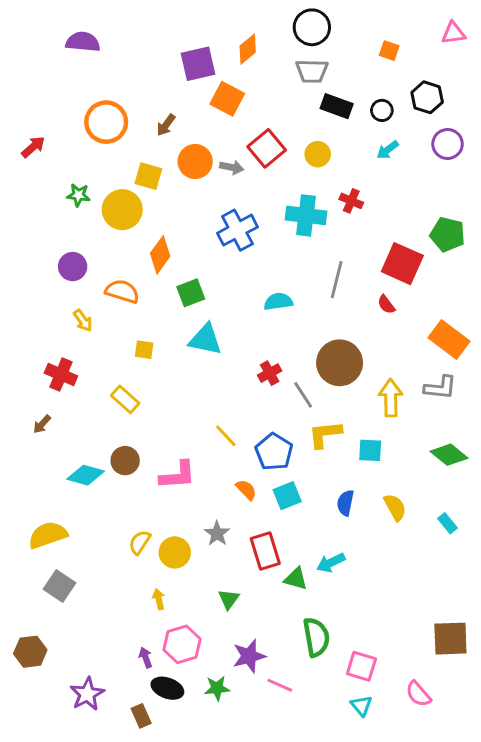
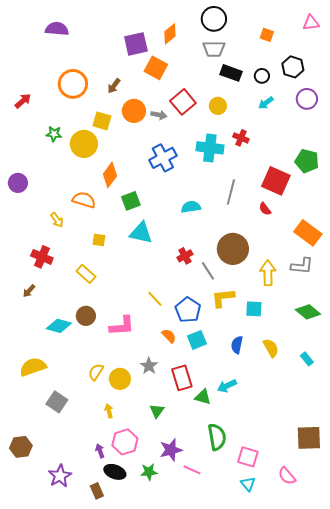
purple circle: (73, 267) -> (18, 183), moved
gray square: (59, 586) -> (57, 402), moved

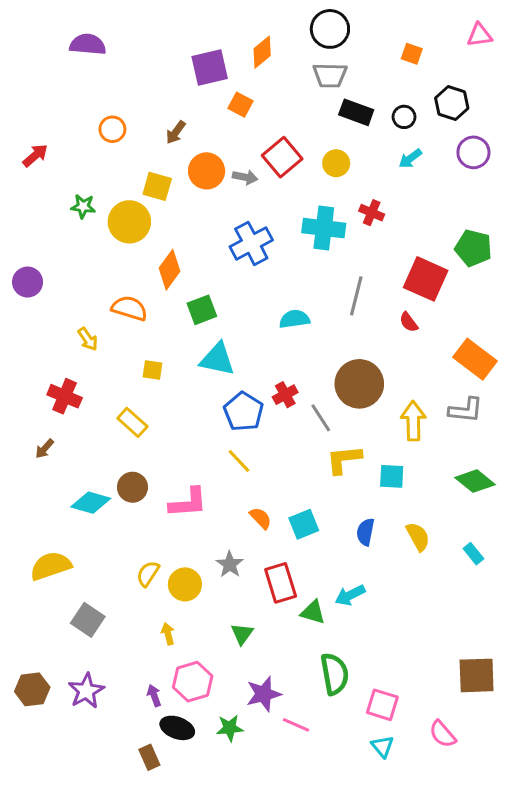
orange square: (156, 68) -> (240, 105), size x0.7
orange circle: (73, 84) -> (112, 129), size x0.6
blue pentagon: (188, 310) -> (244, 412), moved
purple star: (60, 476) -> (86, 691), moved

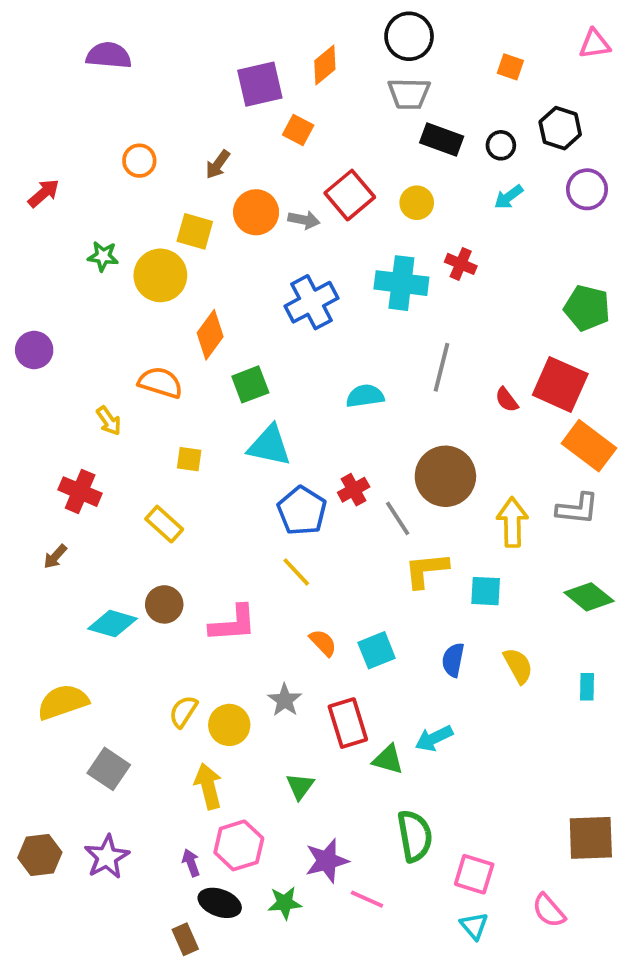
red square: (426, 279) -> (560, 384), moved
cyan rectangle: (473, 554) -> (587, 687), turned 40
yellow arrow: (168, 634) -> (208, 786), size x1.6

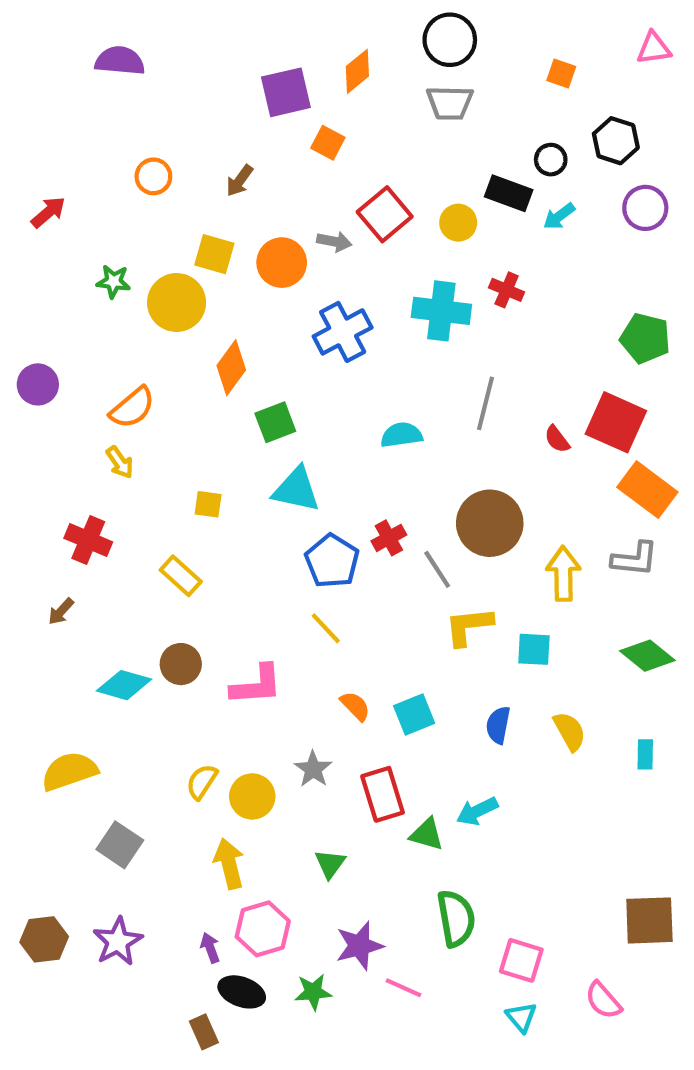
black rectangle: (442, 140) -> (509, 193), moved
orange circle: (256, 212) -> (282, 263), moved
orange semicircle: (160, 383) -> (132, 408), moved, turned 123

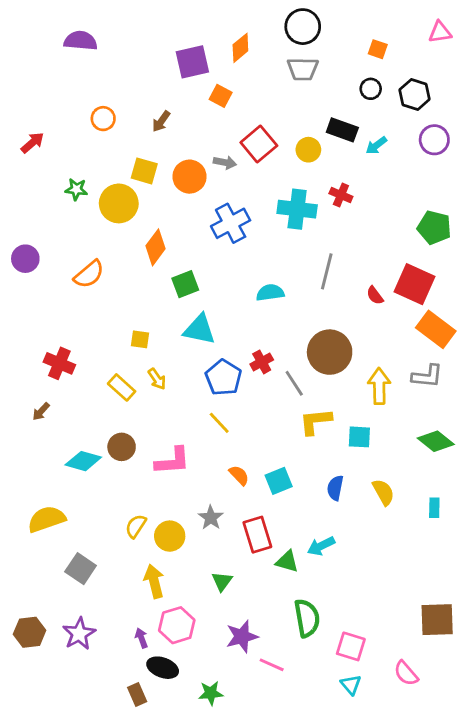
black circle: (551, 160) -> (371, 89), moved
yellow arrow: (120, 462) -> (157, 379), moved
green star: (313, 992) -> (211, 693), moved

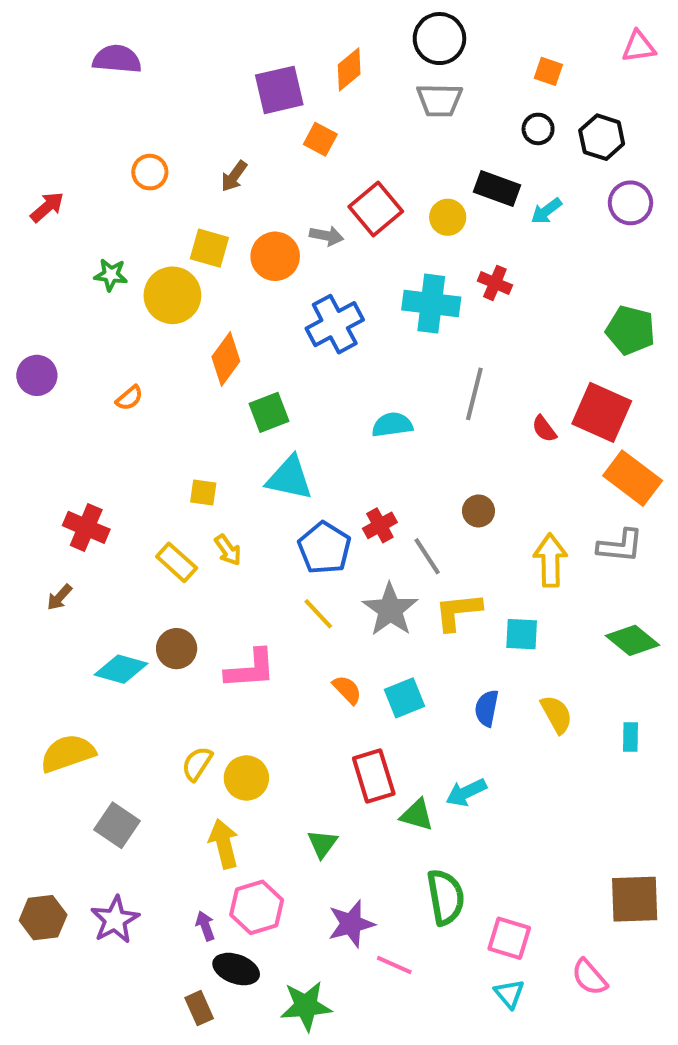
orange semicircle: (89, 274) -> (129, 398), size x0.6
brown circle: (330, 352) -> (478, 511), size x0.5
gray star: (211, 518) -> (390, 610), moved, size x1.5
green star: (211, 693) -> (306, 1006), size x1.4

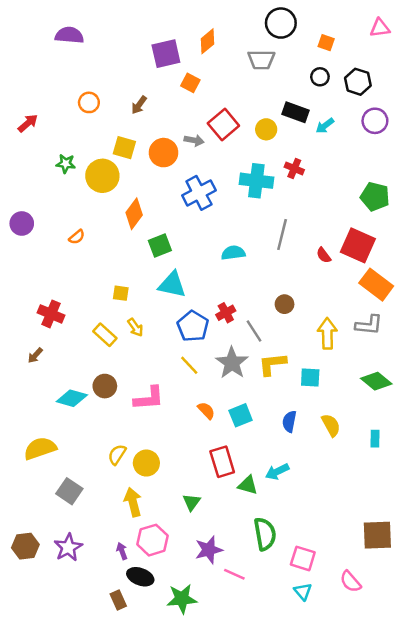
black circle: (439, 39) -> (281, 23), moved

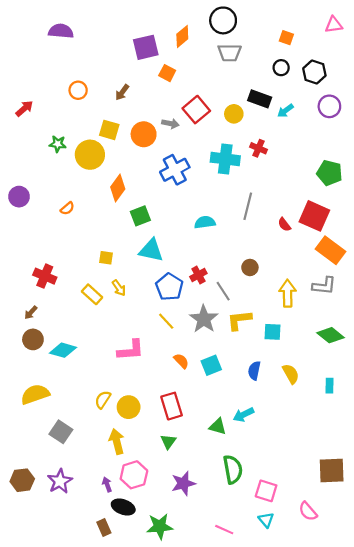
black circle: (281, 23) -> (223, 20), moved
brown circle: (105, 386) -> (33, 339), moved
red rectangle: (222, 462) -> (172, 406), moved
pink line: (234, 574) -> (224, 530), moved

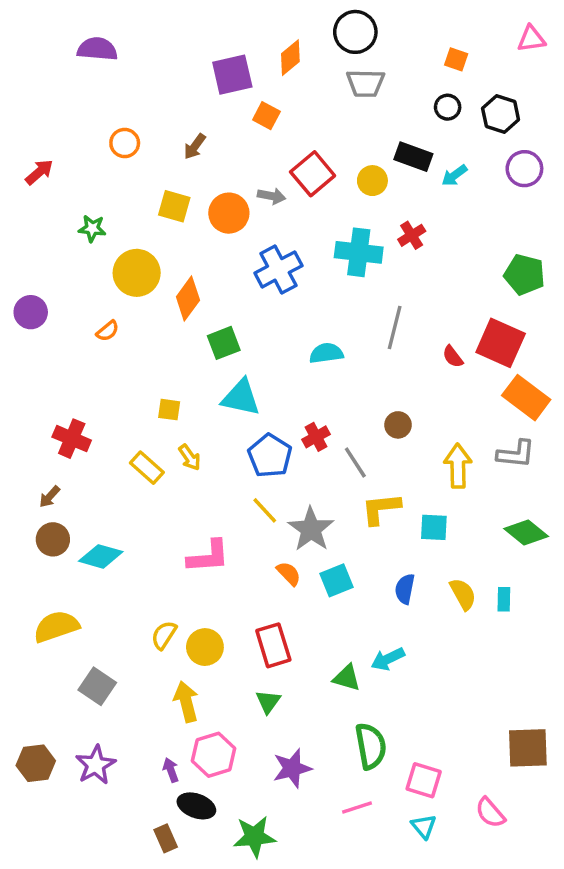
red cross: (259, 148) -> (412, 235), turned 35
yellow circle: (90, 155) -> (137, 273), moved
gray star: (204, 319) -> (311, 529), moved
cyan rectangle: (329, 386) -> (504, 599), moved
pink line: (224, 530) -> (357, 808), moved, turned -42

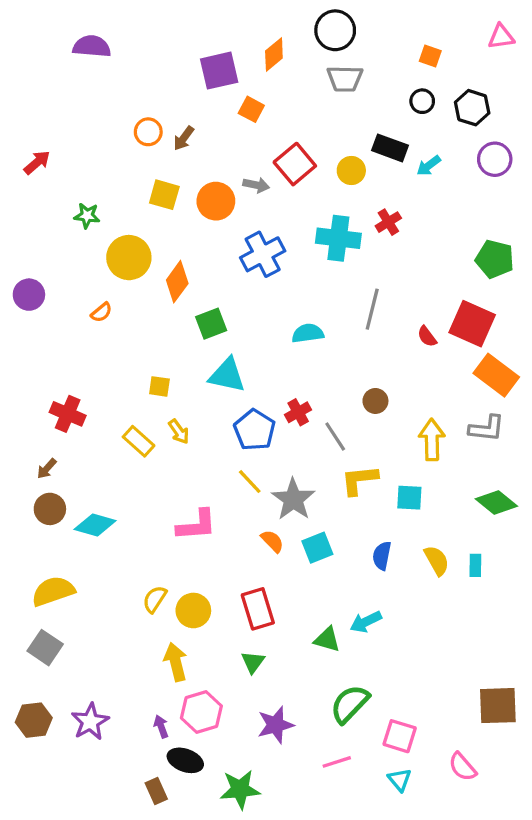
orange circle: (125, 143) -> (148, 132), moved
gray square: (97, 686) -> (45, 648), moved
green semicircle: (371, 746) -> (350, 704), turned -126

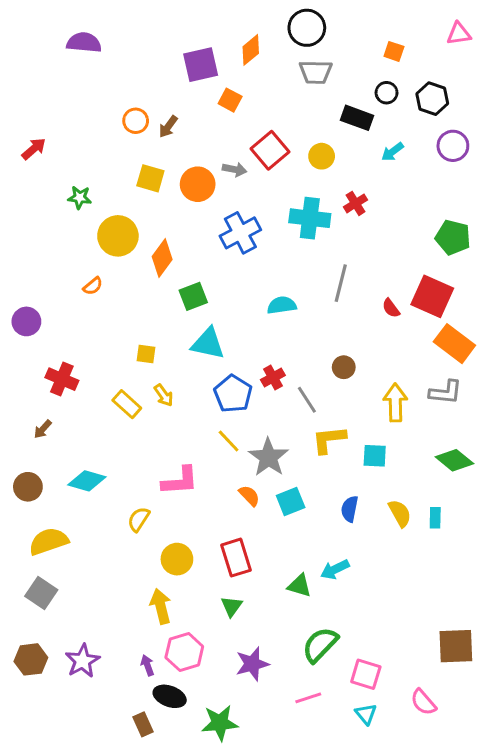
black rectangle: (390, 148) -> (357, 118), moved
purple circle: (29, 295) -> (26, 321), moved
brown circle: (50, 509) -> (28, 487), moved
yellow semicircle: (155, 599) -> (139, 519), moved

